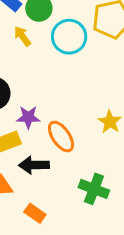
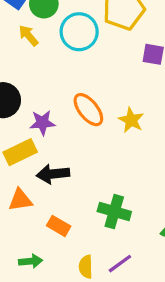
orange ellipse: (61, 137) -> (88, 110), moved
green cross: (94, 189) -> (114, 212), moved

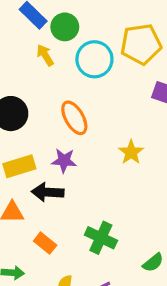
orange ellipse: (88, 110) -> (74, 118), moved
purple star: (42, 123) -> (64, 161), moved

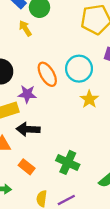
cyan circle: (94, 59) -> (79, 69), moved
purple star: (64, 161) -> (27, 94), moved

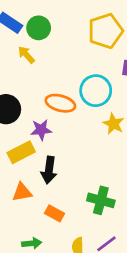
orange ellipse: (47, 74) -> (60, 103), turned -35
black arrow: (28, 129) -> (49, 170), turned -75

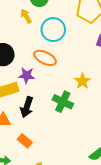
cyan circle: (96, 91) -> (53, 30), moved
green cross: (101, 200) -> (63, 102), moved

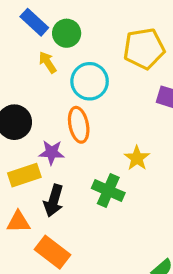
orange ellipse: (45, 58) -> (79, 125), turned 55
orange rectangle: (25, 141) -> (52, 252), size x1.5

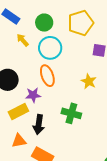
green circle: (67, 33) -> (44, 23), moved
yellow star: (137, 158) -> (89, 81), moved

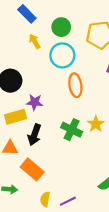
orange ellipse: (47, 76) -> (75, 85), moved
yellow star: (89, 81) -> (96, 124), moved

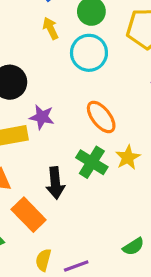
orange ellipse: (75, 85) -> (101, 117), moved, turned -35
black arrow: (34, 135) -> (55, 183), moved, turned -30

